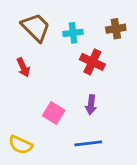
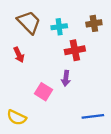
red cross: (92, 62) -> (75, 50), turned -36
purple arrow: (91, 105) -> (66, 78), moved
blue line: (88, 143) -> (93, 116), moved

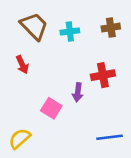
red cross: (75, 50) -> (103, 75), moved
yellow semicircle: (17, 117) -> (20, 139), turned 114

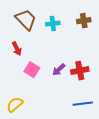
red cross: (103, 75) -> (80, 71), moved
purple arrow: (78, 92) -> (59, 70), turned 40
pink square: (51, 108) -> (32, 70), moved

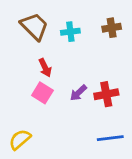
red arrow: (17, 49) -> (45, 68), moved

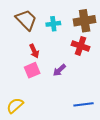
brown cross: (112, 28) -> (85, 21), size x1.5
pink square: (42, 93) -> (32, 70), turned 35
red cross: (106, 94) -> (81, 46), moved, turned 30

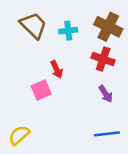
brown cross: (85, 21) -> (108, 27), turned 35
red arrow: (34, 51) -> (57, 69), moved
purple arrow: (59, 70) -> (106, 94), moved, turned -80

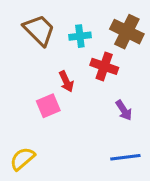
red cross: (103, 59) -> (104, 66), moved

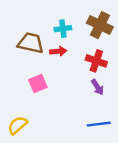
brown trapezoid: (39, 30) -> (31, 43), moved, turned -32
red cross: (104, 66) -> (96, 61), moved
red arrow: (66, 82) -> (58, 51), moved, turned -70

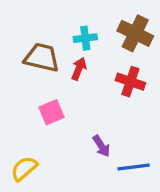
red arrow: (58, 51) -> (79, 69), turned -63
purple arrow: (98, 87) -> (101, 146), moved

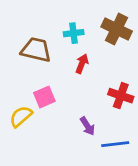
red arrow: (79, 69) -> (82, 64), moved
red cross: (130, 82) -> (121, 96), moved
yellow semicircle: (24, 169) -> (21, 116), moved

